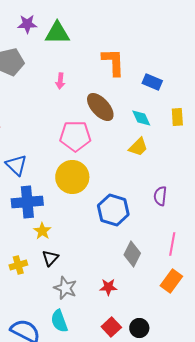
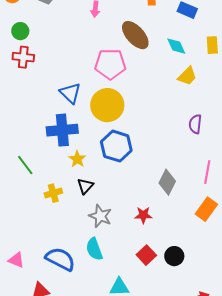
yellow trapezoid: (138, 147) -> (187, 76), moved
blue triangle: (16, 165) -> (70, 93), moved
blue hexagon: (113, 210) -> (116, 146), moved

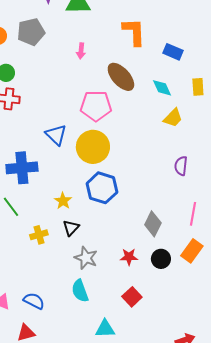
blue cross: (62, 130) -> (22, 168), moved
black circle: (174, 256) -> (161, 259), moved
blue semicircle: (60, 259) -> (34, 301), moved, size x0.7

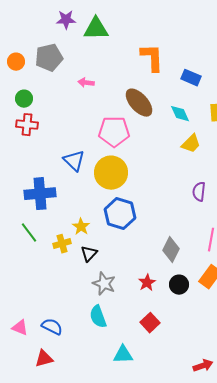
pink arrow: (81, 51) -> (86, 83), moved, turned 91
yellow cross: (39, 235) -> (62, 244), moved
red star: (129, 257) -> (147, 283), turned -30

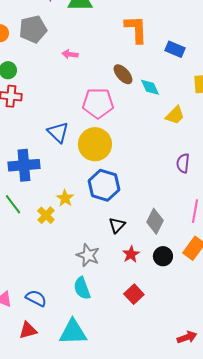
brown ellipse: (139, 103) -> (123, 74), size x0.7
cyan diamond: (180, 114) -> (150, 87), moved
yellow cross: (62, 244) -> (46, 215), turned -30
black triangle: (89, 254) -> (117, 225), moved
cyan triangle: (123, 355) -> (73, 332), moved, size x1.4

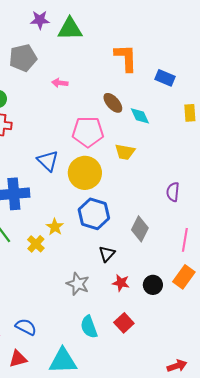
yellow trapezoid: (175, 115) -> (125, 152), moved, turned 55
gray diamond: (155, 221) -> (140, 229), moved
red star: (131, 254) -> (121, 283), turned -30
cyan semicircle: (82, 288) -> (89, 327), moved

